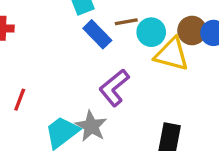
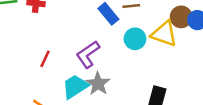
cyan circle: (151, 32) -> (135, 39), moved
purple L-shape: (114, 88) -> (88, 54), moved

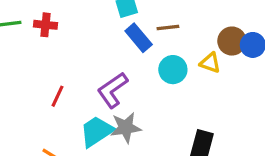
yellow triangle: (164, 34) -> (210, 63), size x0.6
gray star: (98, 84) -> (126, 128), turned 30

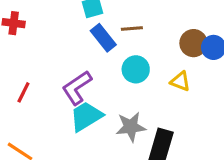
yellow triangle: (210, 63) -> (180, 81), moved
gray star: (126, 128) -> (131, 127), moved
cyan trapezoid: (97, 131) -> (86, 116), moved

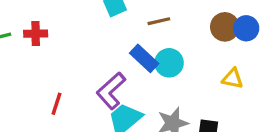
blue rectangle: (103, 38) -> (144, 58), moved
yellow triangle: (180, 81) -> (233, 79), moved

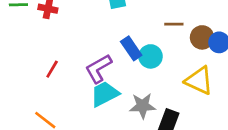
brown line: (159, 21) -> (174, 24), moved
yellow triangle: (233, 79) -> (199, 81), size x1.6

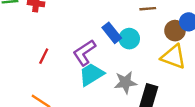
brown circle: (202, 37) -> (175, 31), moved

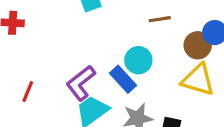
blue rectangle: (112, 33) -> (123, 79), moved

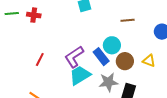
brown circle: (198, 45) -> (125, 61), moved
yellow triangle: (198, 80) -> (149, 61), size x0.6

